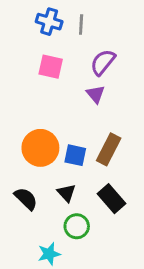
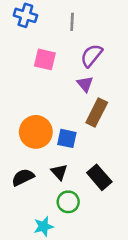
blue cross: (49, 22) -> (25, 15), moved
brown rectangle: (109, 149) -> (97, 113), moved
black semicircle: (26, 199) -> (23, 177), turned -70

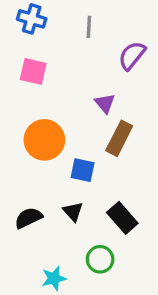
purple semicircle: (91, 56) -> (132, 56), moved
pink square: (45, 59) -> (33, 71), moved
orange circle: (36, 132) -> (44, 140), moved
green circle: (68, 202) -> (100, 259), moved

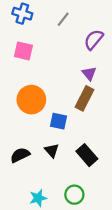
gray line: (89, 27) -> (63, 19), turned 35
purple triangle: (105, 103) -> (89, 74), moved
green circle: (100, 259) -> (74, 195), moved

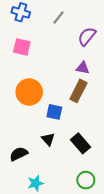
purple triangle: (89, 74) -> (83, 68), turned -40
black semicircle: (20, 155) -> (19, 154), moved
green circle: (74, 195) -> (86, 180), moved

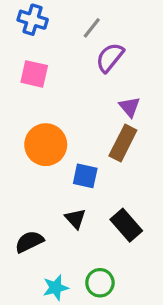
purple semicircle: (87, 36) -> (110, 58), moved
purple triangle: (83, 68) -> (130, 107), turned 40
green circle: (86, 180) -> (100, 283), moved

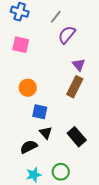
orange circle: (46, 145) -> (28, 88), size x0.7
blue square: (85, 176) -> (40, 112), moved
black semicircle: (29, 242) -> (29, 147), moved

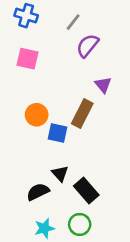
brown rectangle: (75, 87) -> (82, 113), moved
blue square: (40, 112) -> (57, 133), moved
black rectangle: (77, 137) -> (86, 191), moved

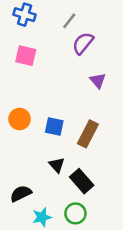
brown rectangle: (82, 113) -> (88, 134), moved
orange circle: (37, 115) -> (20, 119), moved
black semicircle: (38, 192) -> (21, 194), moved

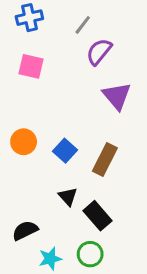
blue cross: (25, 15) -> (29, 18), turned -30
purple triangle: (98, 80) -> (117, 96), size x1.5
blue square: (54, 126) -> (65, 151), turned 30

